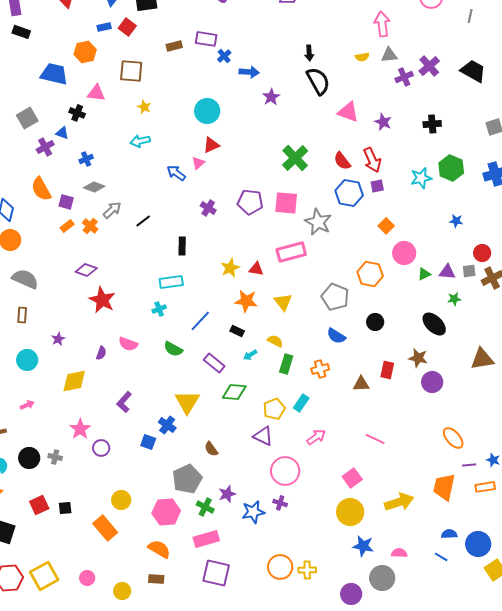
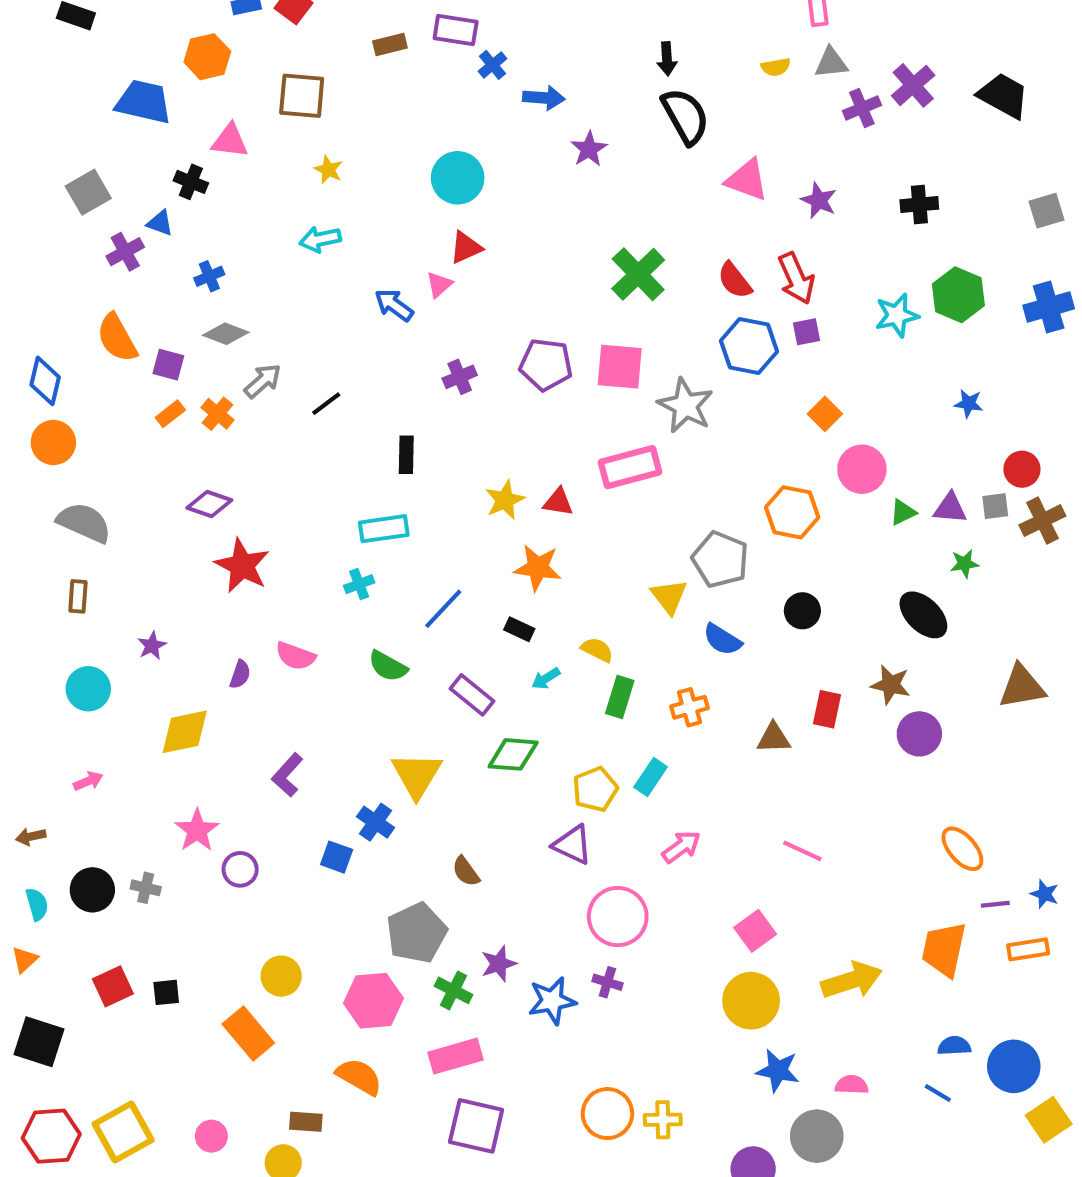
purple cross: (208, 208) -> (460, 377), turned 35
yellow triangle: (283, 302) -> (669, 596), moved
brown rectangle: (156, 579) -> (306, 1122), moved

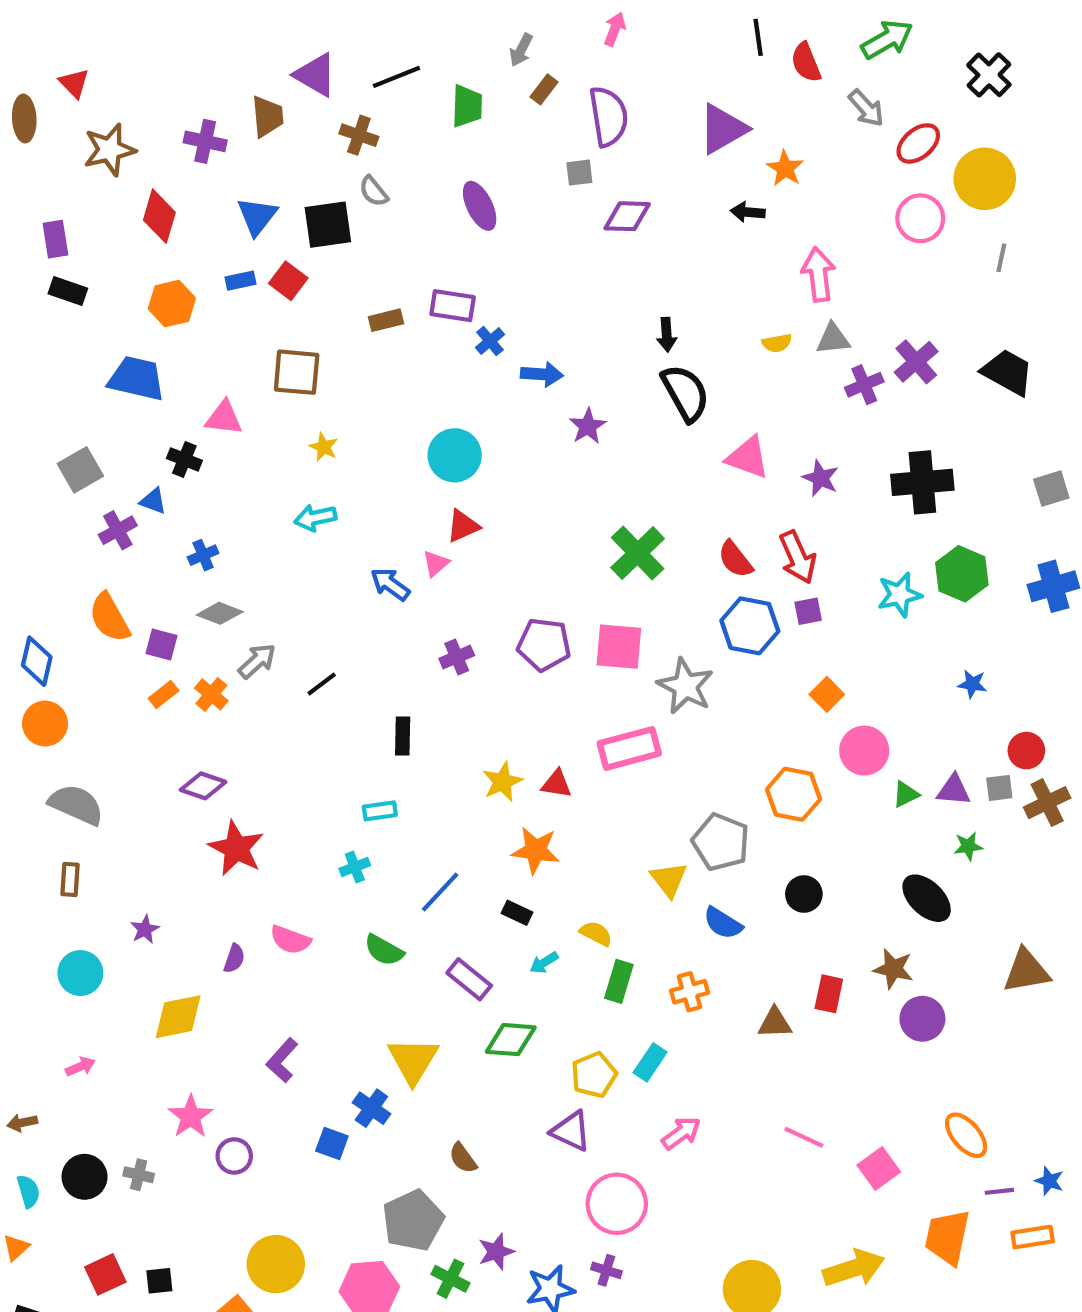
orange hexagon: (207, 57) -> (172, 304), moved
black cross: (919, 204) -> (922, 482), size x1.6
cyan rectangle: (384, 529) -> (380, 811), size x0.7
pink square: (755, 931) -> (879, 1168), moved
yellow circle: (281, 976) -> (276, 1264), size x1.4

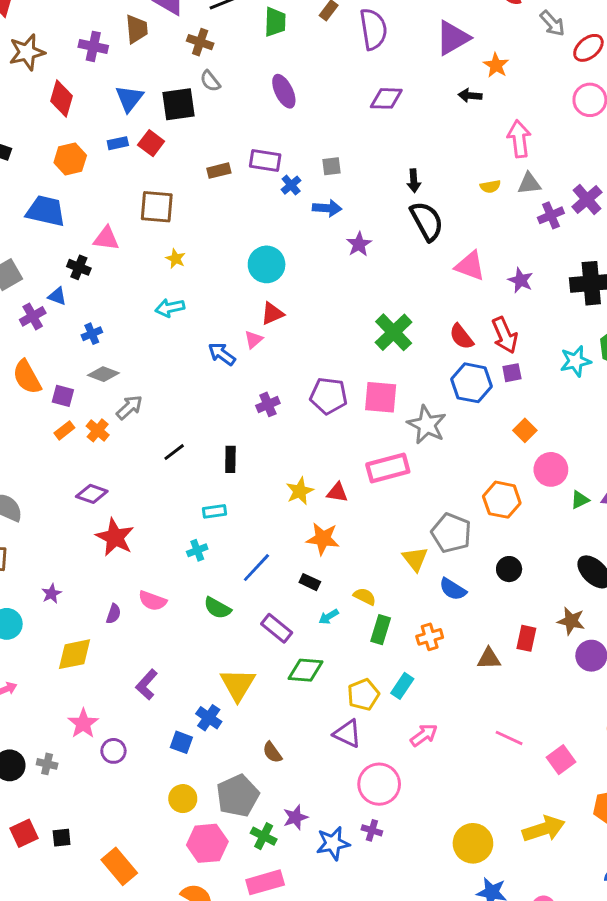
gray square: (579, 173) -> (331, 166), moved
black line: (322, 684) -> (174, 452), moved
yellow circle: (276, 1264) -> (183, 799), moved, size x0.7

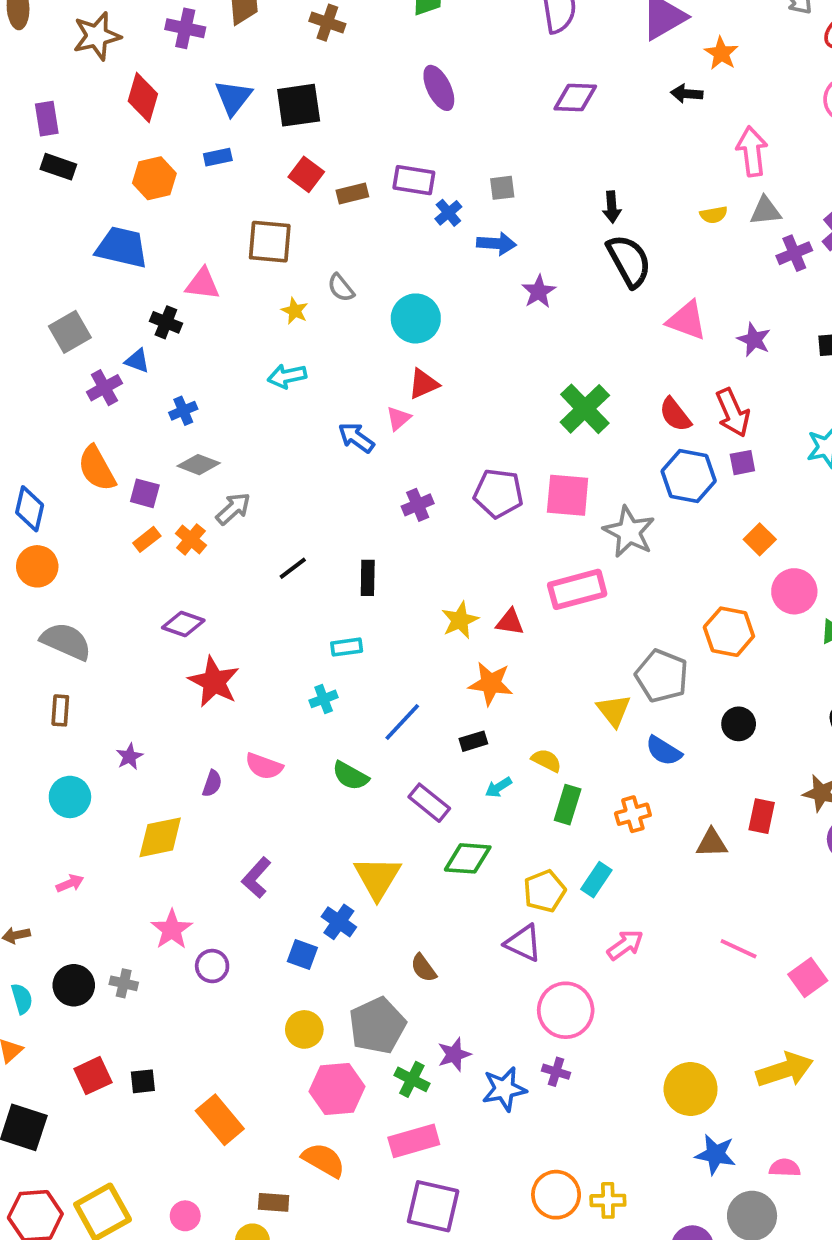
gray semicircle: (210, 81) -> (341, 288), moved
red square: (151, 143) -> (306, 174), moved
black rectangle: (310, 582) -> (473, 741), turned -42

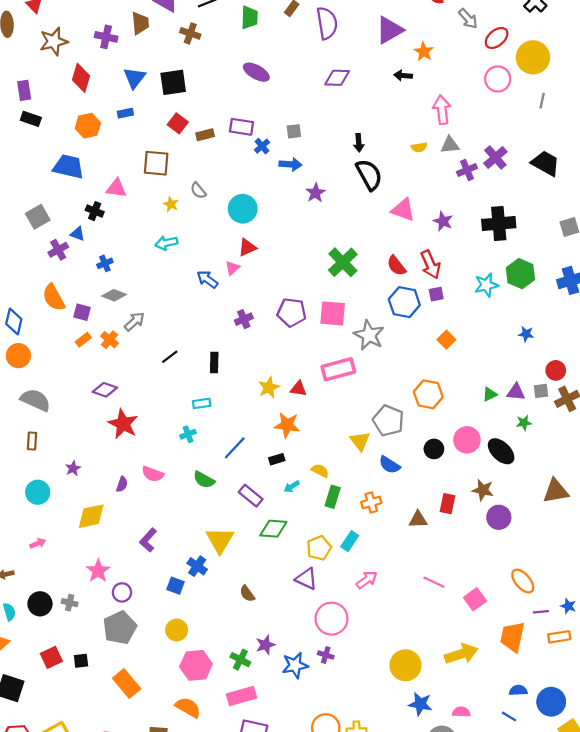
purple ellipse: (439, 88) -> (256, 72), turned -35
pink circle: (794, 591) -> (467, 440), moved
gray pentagon: (377, 1026) -> (120, 628), moved

